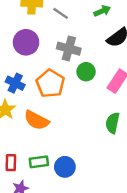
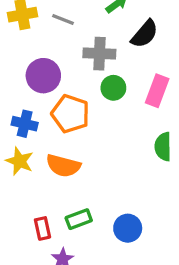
purple circle: (26, 42) -> (43, 76), moved
gray cross: (69, 49) -> (99, 54), moved
blue circle: (65, 167) -> (128, 228), moved

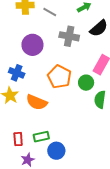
green circle: (113, 88) -> (86, 83), moved
orange pentagon: (70, 114) -> (59, 77), moved
blue circle: (128, 228) -> (56, 151), moved

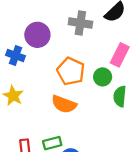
blue cross: (17, 73) -> (16, 56), moved
orange semicircle: (37, 102) -> (64, 104), moved

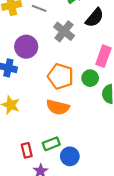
gray cross: (80, 23) -> (64, 31), turned 36

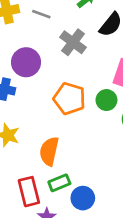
orange semicircle: (58, 107) -> (49, 151), moved, turned 90
red rectangle: (27, 150) -> (29, 192), size x1.5

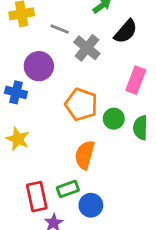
gray line: (41, 14) -> (60, 29), moved
green circle: (106, 100) -> (114, 119), moved
orange semicircle: (49, 151) -> (85, 155), moved

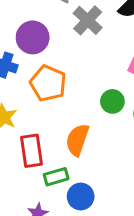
orange pentagon: (81, 104) -> (48, 83), moved
red rectangle: (37, 197) -> (31, 151), moved

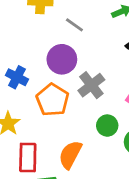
gray cross: (88, 20) -> (91, 85), moved
purple circle: (33, 37) -> (62, 59), moved

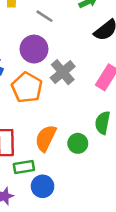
green circle: (107, 126) -> (78, 143), moved

